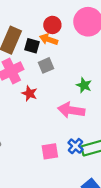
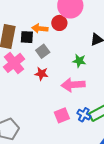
red circle: (52, 25) -> (59, 23), moved
red star: (29, 93) -> (41, 74), moved
pink square: (50, 151) -> (62, 115), moved

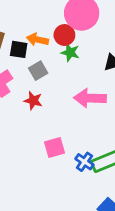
green star: (79, 61) -> (70, 52), moved
pink arrow: (73, 85) -> (90, 98), moved
pink square: (62, 115) -> (54, 147), moved

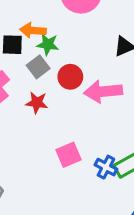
red circle: (64, 35) -> (70, 77), moved
green star: (70, 52) -> (48, 44), moved

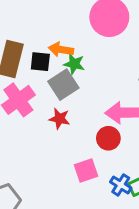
gray square: (38, 67) -> (63, 85), size x1.4
red circle: (70, 77) -> (108, 138), moved

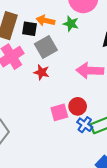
green star: (74, 64) -> (71, 24), moved
red circle: (108, 138) -> (78, 106), moved

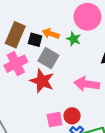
gray square: (46, 47) -> (48, 58), turned -36
red star: (42, 72) -> (42, 81), size x1.6

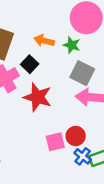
black square: (35, 40) -> (30, 64), moved, turned 32
gray square: (48, 58) -> (82, 73), moved

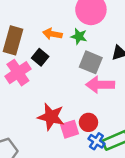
red star: (38, 97) -> (51, 117), moved

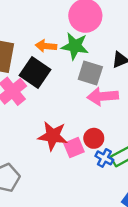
green star: (79, 36) -> (75, 46), size x1.5
black square: (40, 57) -> (35, 72), size x1.6

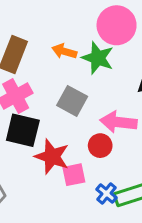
black square: (35, 72) -> (23, 130), moved, turned -32
gray square: (90, 73) -> (72, 101), moved
red circle: (94, 138) -> (100, 146), moved

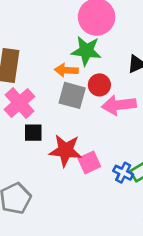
orange arrow: (64, 51) -> (66, 70), moved
black square: (23, 130) -> (33, 133), size x0.6
red circle: (100, 146) -> (99, 85), moved

